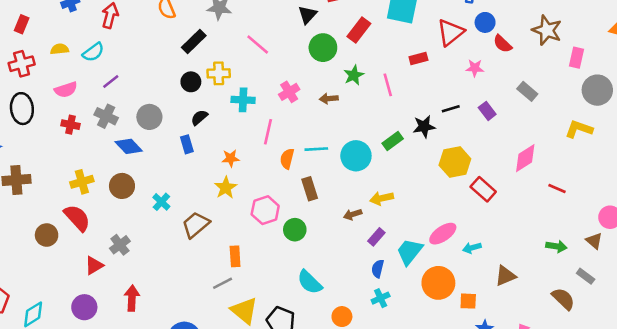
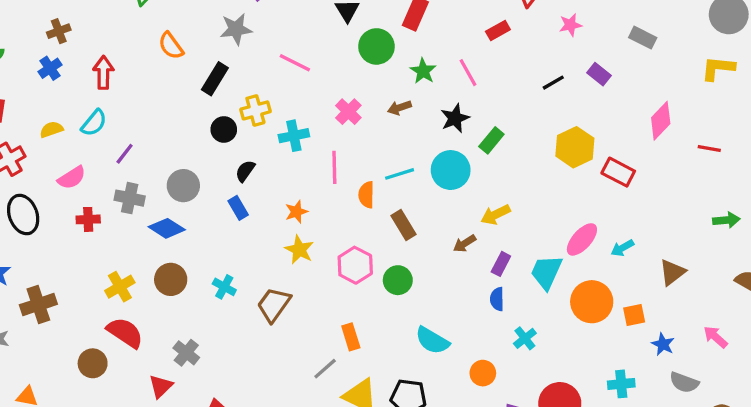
black star: (424, 127) -> (455, 118), moved
orange rectangle: (235, 256) -> (351, 337), moved
blue semicircle: (378, 269) -> (497, 299), moved

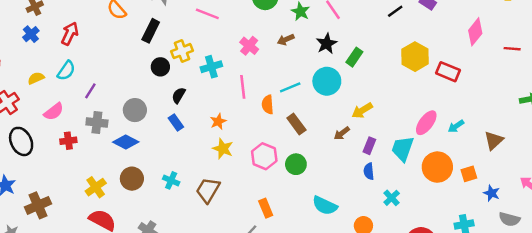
red arrow: (103, 72) -> (70, 34), turned 30

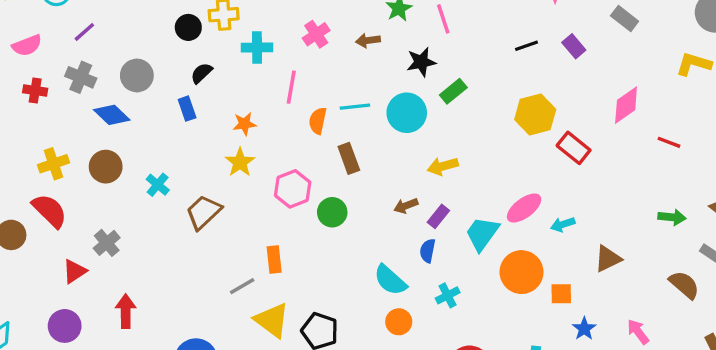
brown arrow: (342, 133) -> (406, 206), moved
cyan semicircle: (325, 206) -> (390, 280), moved

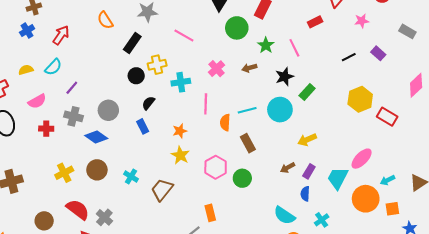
red semicircle: (50, 211) -> (78, 210), moved
cyan arrow: (563, 224) -> (387, 180), moved

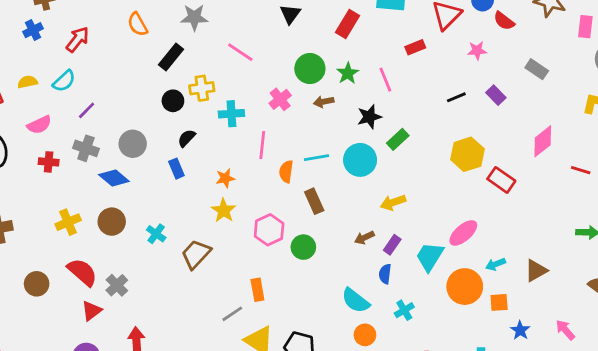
green circle: (237, 28) -> (310, 69), moved

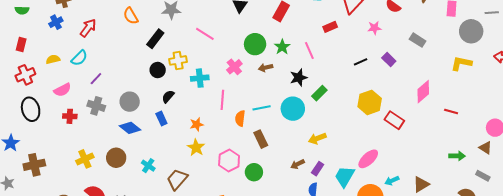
blue diamond: (114, 178) -> (130, 128), moved

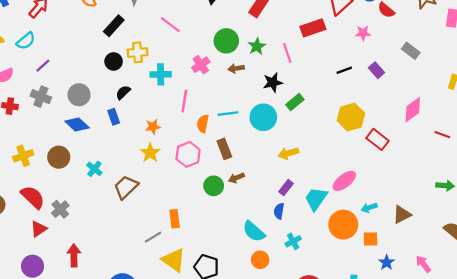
red rectangle: (330, 27) -> (313, 28), size x1.5
pink hexagon: (229, 160) -> (188, 154), moved
brown arrow: (297, 164) -> (236, 178), moved

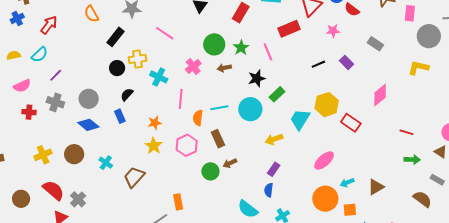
cyan cross: (161, 74) -> (159, 77), turned 30
red line: (442, 135) -> (406, 132), moved
cyan trapezoid: (316, 199) -> (300, 119), moved

